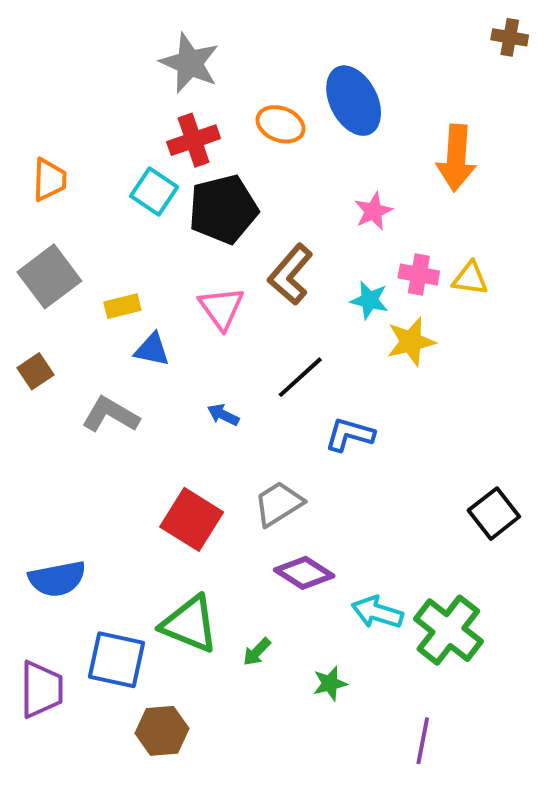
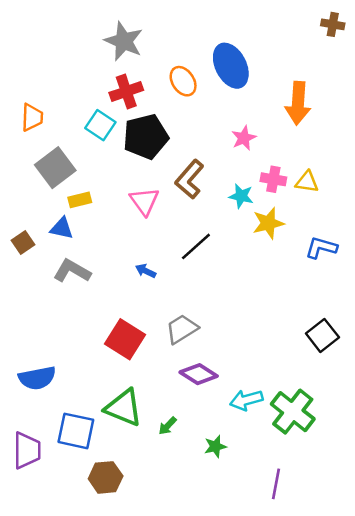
orange ellipse: (280, 124) -> (183, 81), turned 36
gray square: (49, 276) -> (55, 168), moved
blue triangle: (152, 350) -> (62, 228), moved
blue L-shape: (350, 435) -> (321, 248), moved
cyan arrow: (377, 612) -> (246, 400), turned -32

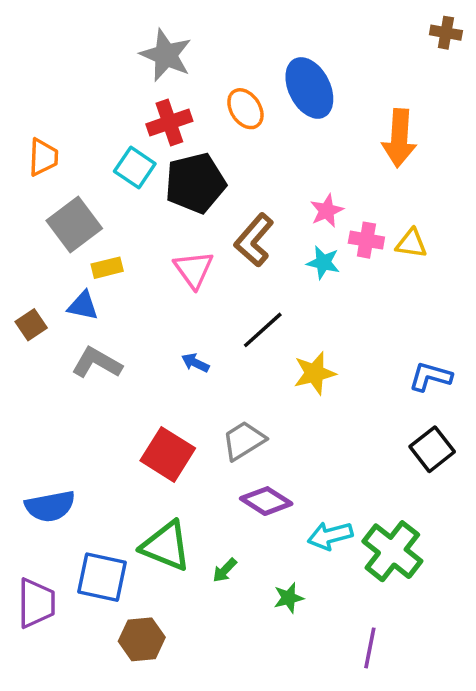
pink star: (244, 138) -> (327, 211), moved
yellow star: (268, 223) -> (315, 373), moved
blue L-shape: (321, 248) -> (430, 377), moved

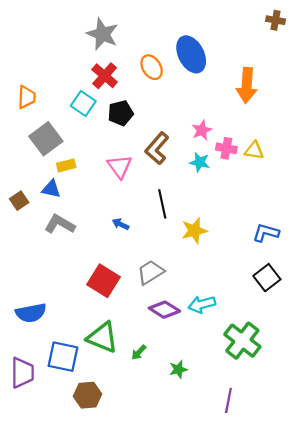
red cross: (169, 123) -> (105, 76), turned -30
black pentagon: (195, 183) -> (121, 113), size x0.7
black line: (263, 330) -> (162, 204), turned -60
cyan arrow: (330, 536) -> (202, 304), moved

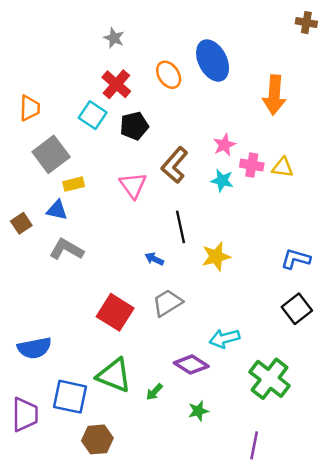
gray star: (102, 34) -> (114, 38), size x0.6
blue arrow: (121, 224) -> (154, 259), moved
purple diamond: (164, 310) -> (191, 365), moved

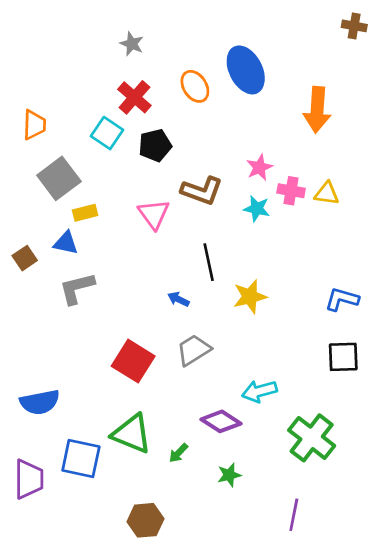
brown L-shape: (175, 165) -> (202, 191), turned -111
gray L-shape: (66, 249) -> (77, 288), turned -44
black square: (297, 309) -> (343, 357), turned 36
brown hexagon: (97, 439) -> (145, 520), moved

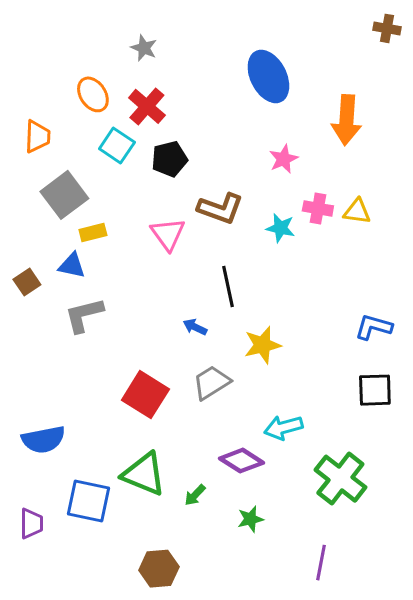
orange ellipse: (195, 86) -> (93, 94), moved
pink star: (259, 167) -> (283, 159), moved
yellow star: (250, 296) -> (262, 345), moved
purple trapezoid: (29, 479) -> (31, 524), size x0.7

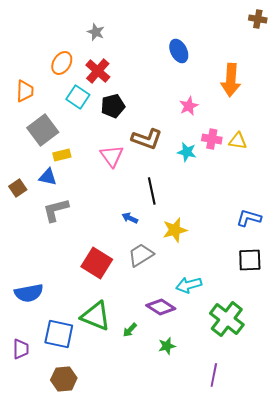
blue ellipse: (268, 76) -> (179, 51), size x0.7
orange ellipse: (93, 94) -> (62, 63), turned 65
brown hexagon: (159, 569) -> (64, 379), moved

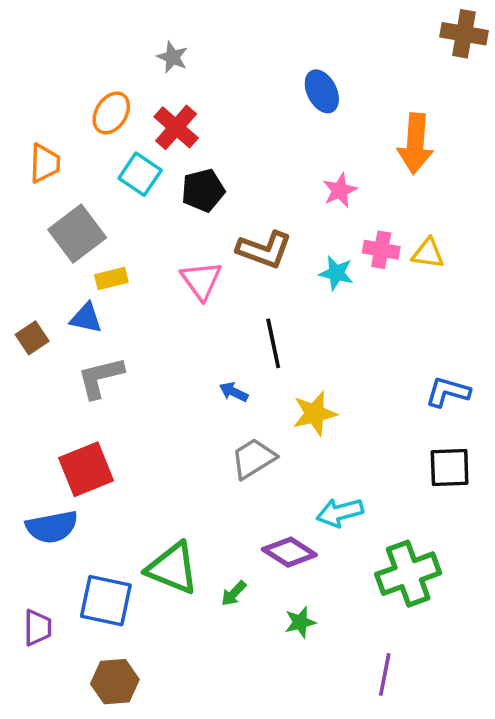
brown cross: (258, 19) -> (464, 34), size x1.4
red square: (97, 263) -> (86, 469), moved, turned 36
green cross: (227, 319) -> (408, 574), turned 32

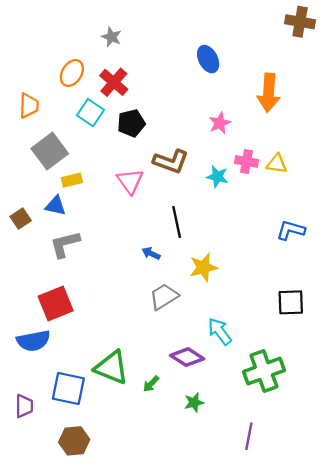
blue L-shape: (448, 392) -> (291, 230), moved
cyan arrow: (340, 512) -> (220, 331), turned 68

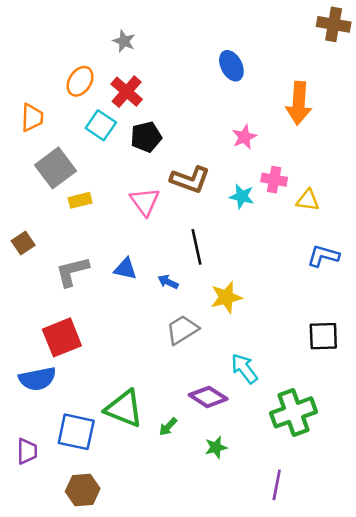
yellow triangle: (277, 164) -> (308, 200), moved
blue triangle: (56, 206) -> (125, 269), moved

